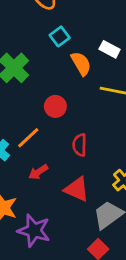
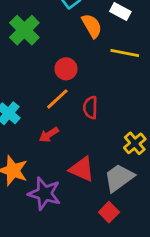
orange line: (28, 138) -> (57, 99), moved
red triangle: (77, 189) -> (82, 169), moved

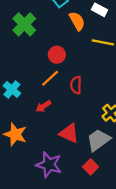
purple star: (44, 193) -> (49, 165), moved

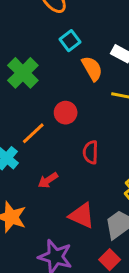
orange line: (50, 78) -> (33, 133), moved

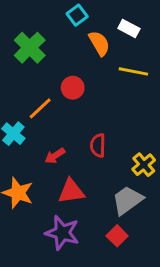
red semicircle: (91, 152) -> (98, 145), moved
red triangle: (82, 216) -> (71, 191), moved, turned -32

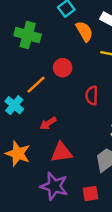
green cross: (30, 48) -> (28, 35), turned -30
red semicircle: (98, 145) -> (92, 95), moved
red square: (117, 236) -> (90, 193), moved, turned 35

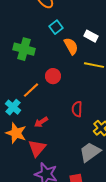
red semicircle: (92, 95) -> (77, 109), moved
red triangle: (61, 152) -> (37, 148), moved, turned -42
orange star: (18, 154) -> (16, 133), moved

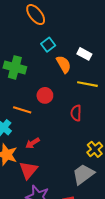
orange line: (31, 90) -> (22, 110), turned 60
red semicircle: (77, 109) -> (76, 113), moved

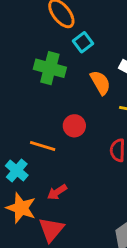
cyan square: (48, 45) -> (83, 42), moved
green cross: (15, 67) -> (50, 68), moved

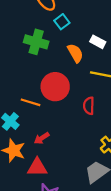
red circle: (74, 126) -> (55, 87), size x1.6
red triangle: (51, 230) -> (37, 167), turned 50

